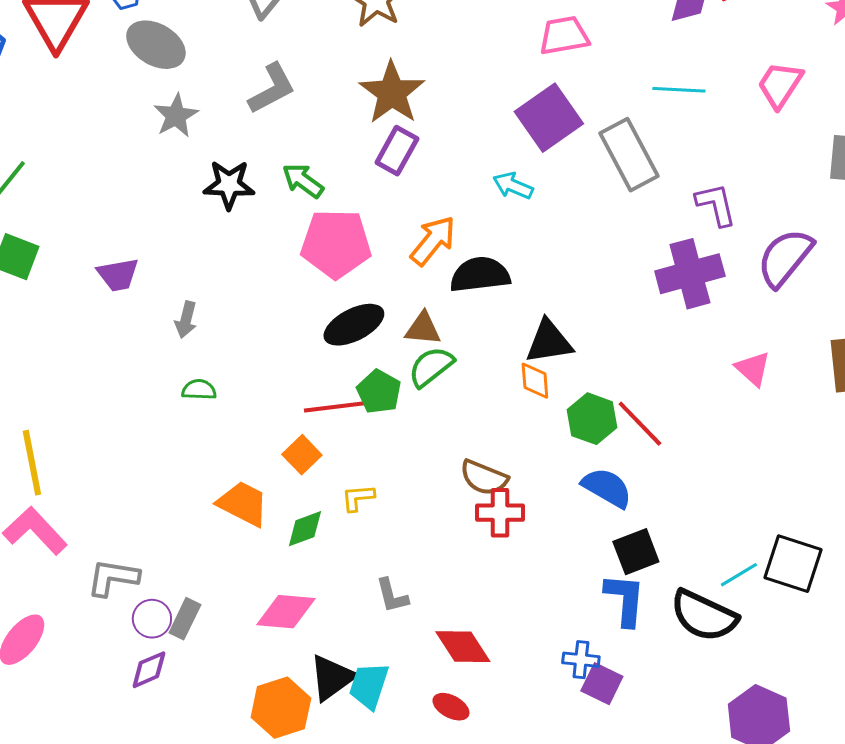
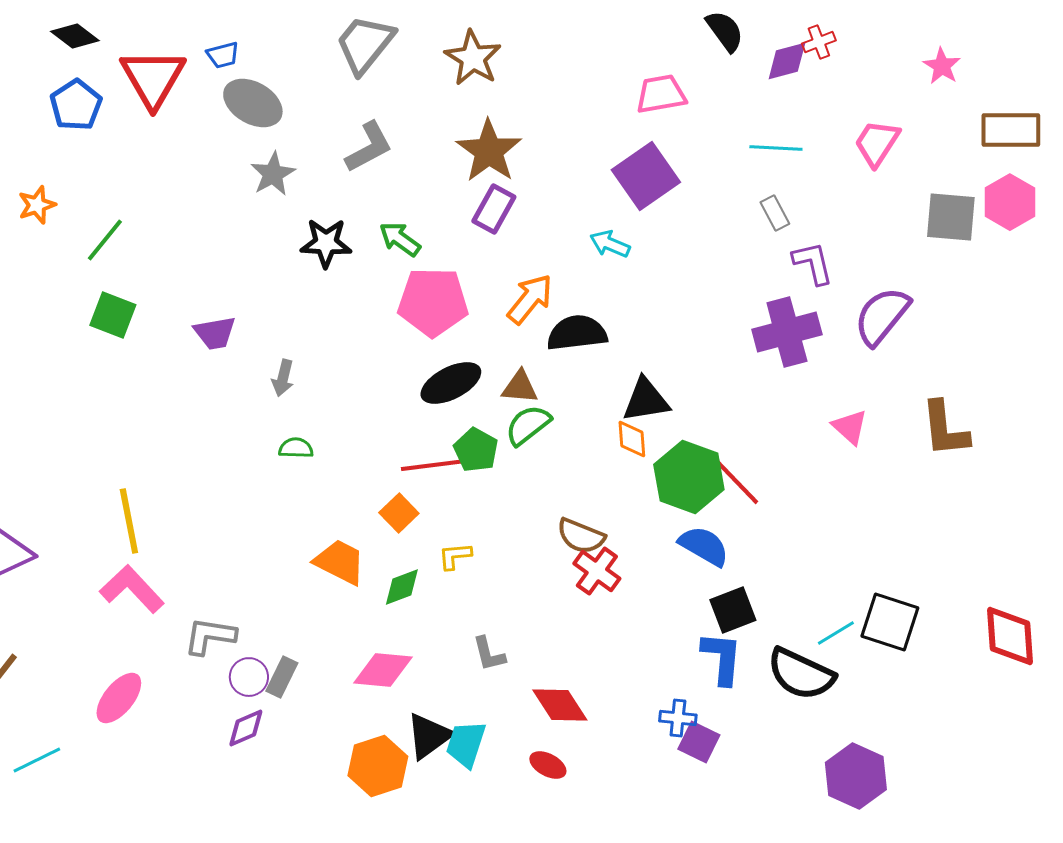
gray rectangle: (629, 155) -> (775, 213), moved, size x0.5
green hexagon: (592, 419) -> (689, 477), size x1.4
red cross: (500, 513) -> (597, 571), turned 36

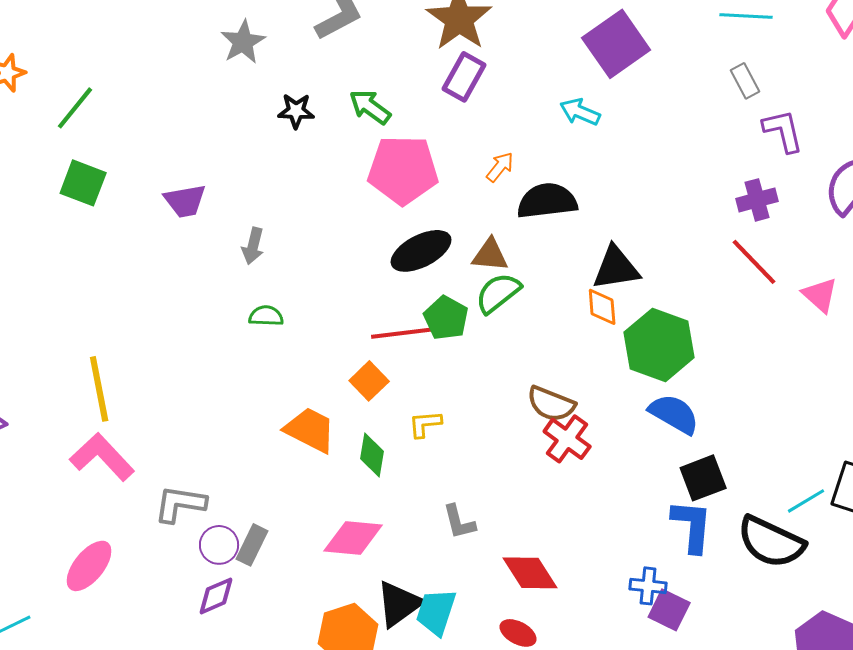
black star: (326, 243) -> (296, 111), size x0.7
orange arrow: (530, 299) -> (500, 167), size x0.6
purple cross: (787, 332) -> (757, 200), size x0.6
red line: (737, 482) -> (754, 262), moved
green diamond: (402, 587) -> (372, 455), turned -60

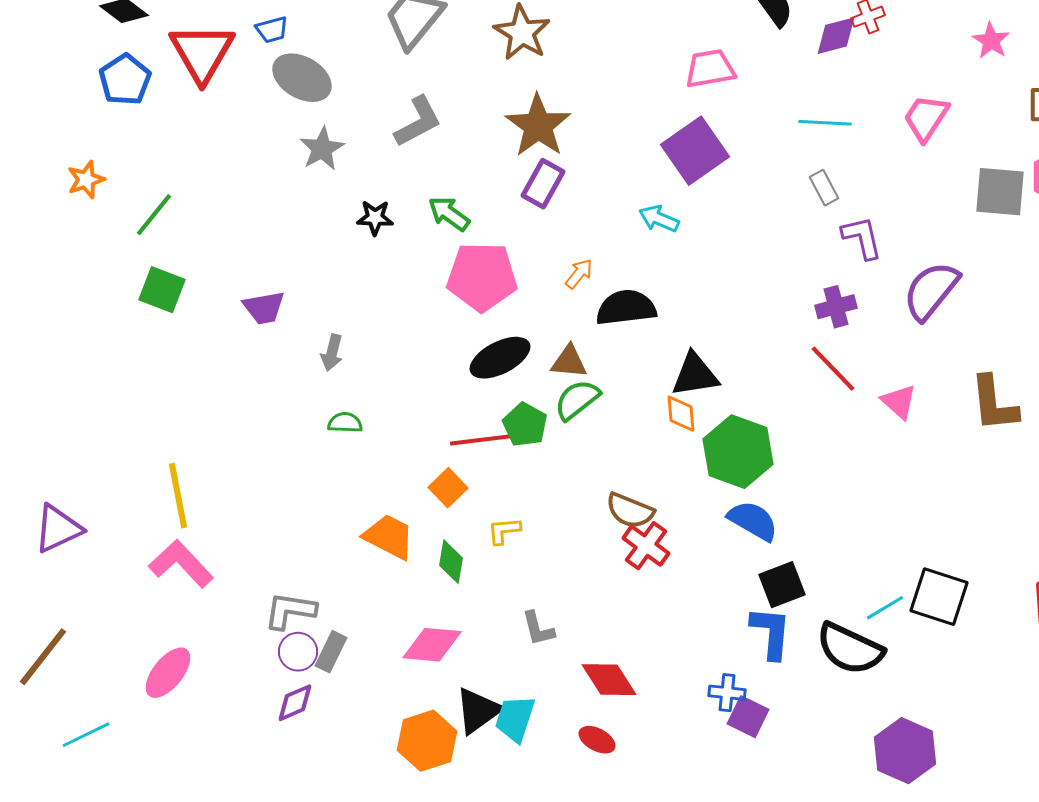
gray L-shape: (180, 504) -> (290, 611), moved

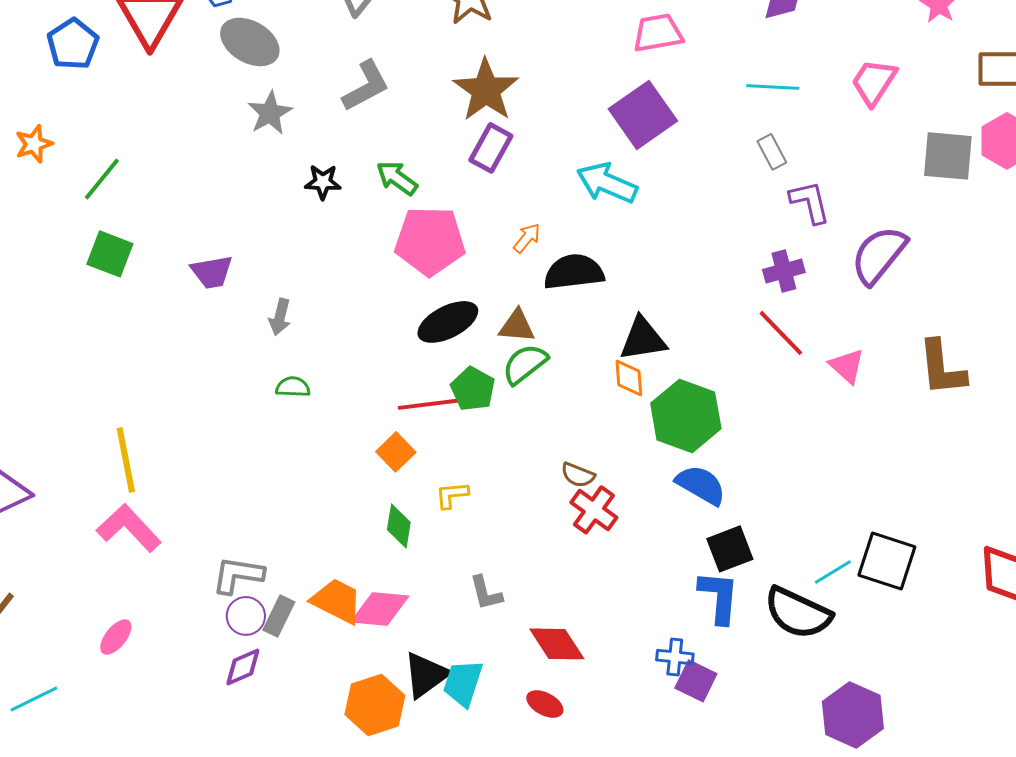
cyan arrow: (659, 219) -> (607, 183), size x1.5
brown semicircle: (630, 511) -> (578, 475), size x0.7
orange trapezoid: (389, 537) -> (337, 601), moved
pink ellipse: (168, 673) -> (116, 637), size x0.7

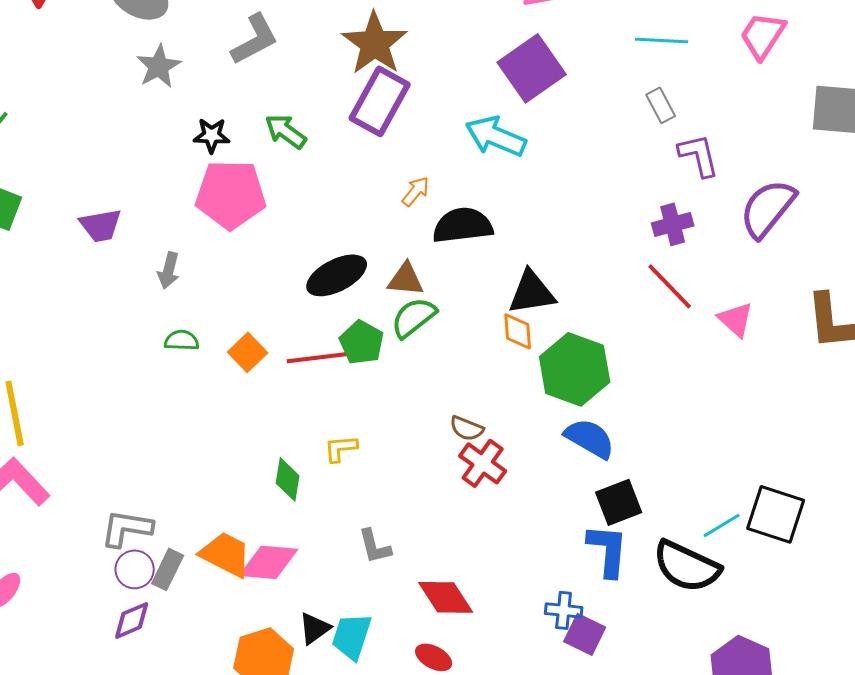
purple rectangle: (491, 148) -> (380, 101), size x1.4
pink pentagon: (430, 241) -> (231, 194), moved
orange square: (396, 452) -> (248, 352), moved
black triangle: (426, 675) -> (315, 628), size x0.7

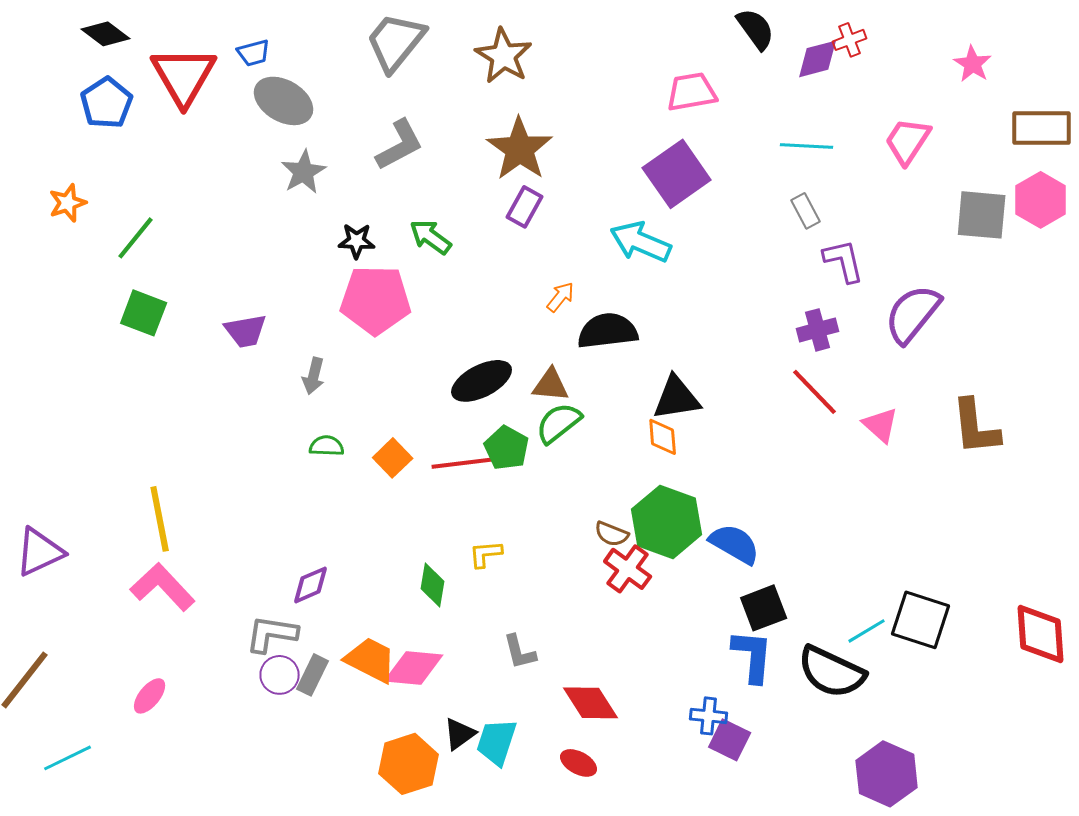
purple rectangle: (380, 101) -> (525, 207), size x0.6
green hexagon: (575, 369) -> (667, 522), moved
purple diamond: (132, 620) -> (311, 585), moved

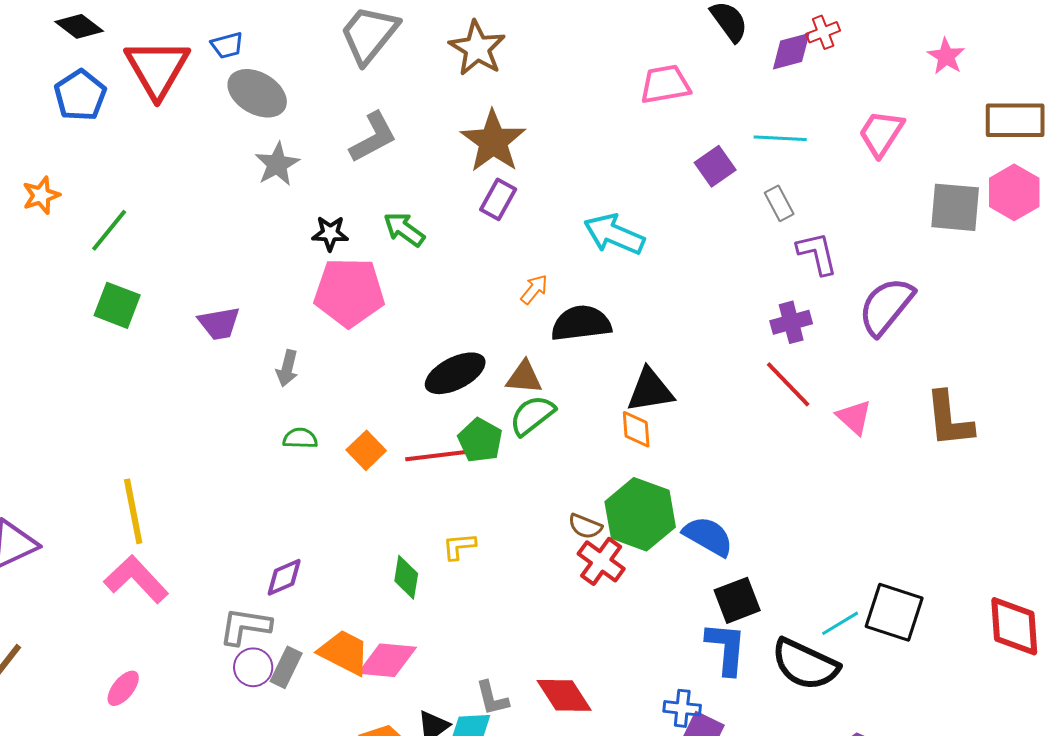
purple square: (677, 174) -> (715, 166), moved, size x0.6
gray L-shape: (520, 652) -> (492, 698), moved

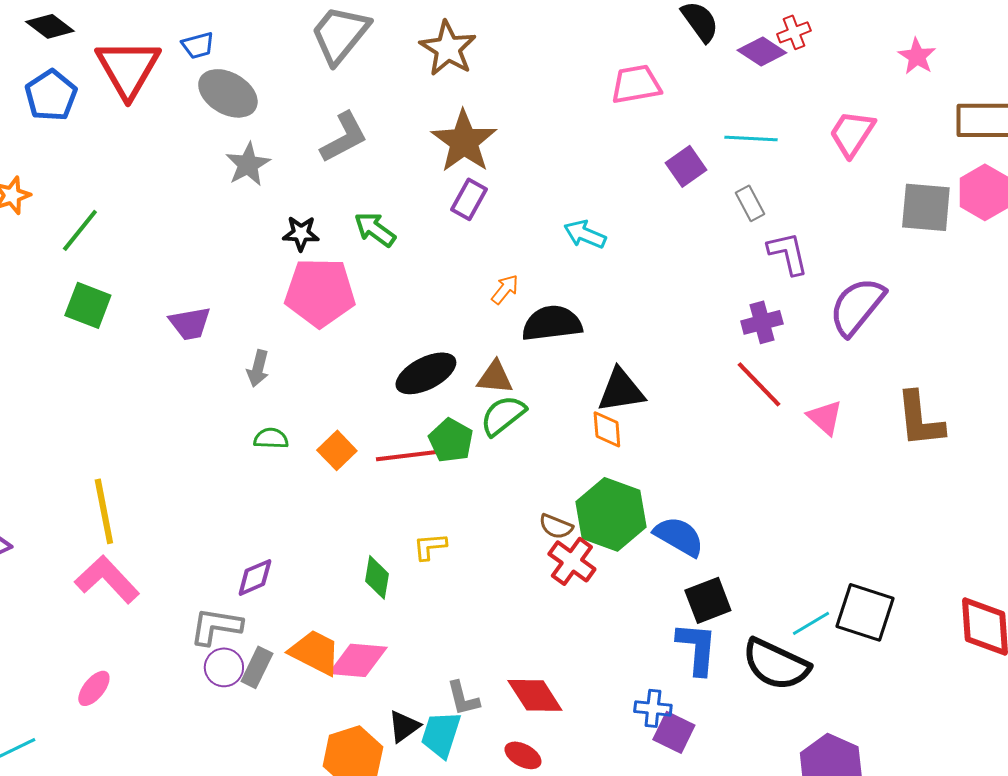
purple diamond: (791, 51) -> (762, 51), turned 48
cyan arrow: (614, 234) -> (585, 234), size x0.7

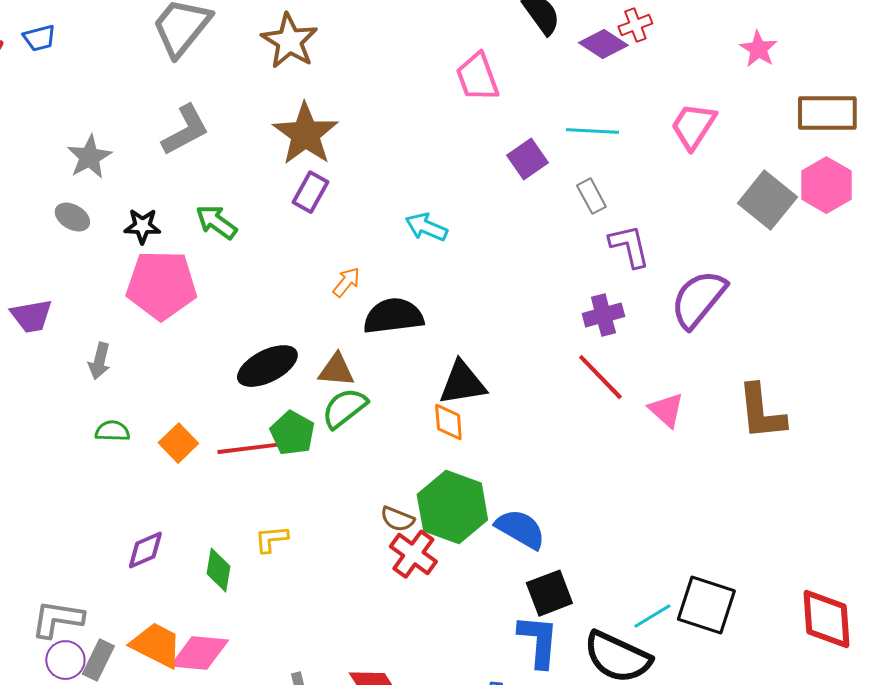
pink trapezoid: (636, 84) -> (477, 77), turned -100
gray ellipse: (228, 93) -> (72, 217), moved, size x0.6
gray square: (926, 207) -> (767, 200), turned 34
purple diamond: (255, 577) -> (145, 550), moved

